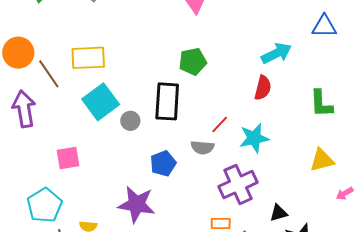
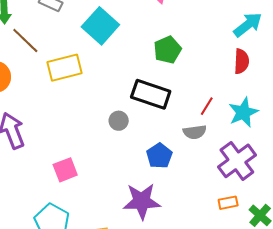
brown line: (49, 74) -> (25, 40), moved
black rectangle: (167, 101) -> (151, 94), turned -63
cyan square: (101, 102) -> (100, 26), moved

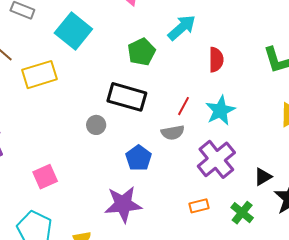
cyan arrow: (248, 25) -> (182, 28), moved
orange rectangle: (228, 203) -> (199, 206), moved

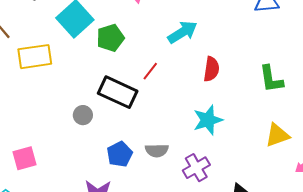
green pentagon: (141, 52) -> (110, 38), moved
red line: (183, 106) -> (150, 71), moved
gray semicircle: (173, 133) -> (157, 150), moved
purple cross: (216, 159) -> (196, 168), size x0.7

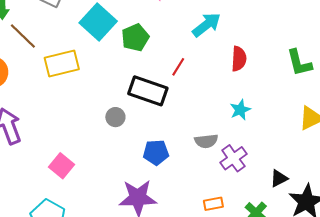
cyan star: (208, 120) -> (240, 110), size x0.7
gray semicircle: (157, 150) -> (206, 141), moved
blue pentagon: (120, 154) -> (156, 152), turned 30
pink square: (25, 158) -> (62, 166), turned -30

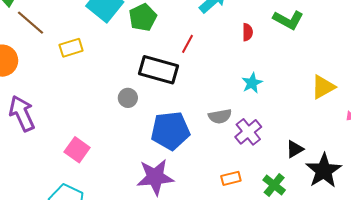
red semicircle: (239, 59) -> (247, 32), size x0.7
yellow rectangle: (62, 63) -> (71, 48), size x0.7
green L-shape: (299, 63) -> (288, 20), moved, turned -44
blue pentagon: (156, 152) -> (170, 131), size x1.5

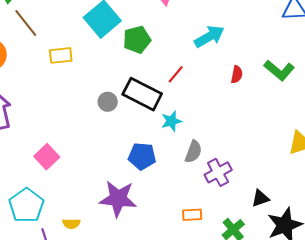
cyan star: (252, 83) -> (171, 121), moved
gray circle: (128, 98) -> (108, 102), moved
gray semicircle: (220, 116) -> (193, 152), turned -70
blue pentagon: (170, 131) -> (142, 156), size x0.7

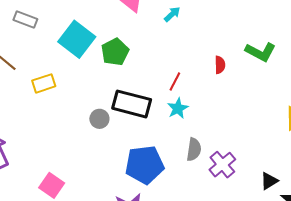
cyan arrow: (209, 37) -> (172, 14), moved, size x0.6
red line: (176, 74) -> (175, 82), moved
cyan star: (171, 121) -> (178, 108), moved
blue pentagon: (142, 156) -> (145, 165), size x1.4

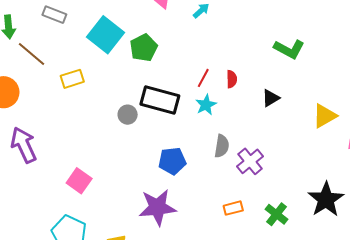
red semicircle: (220, 65) -> (232, 79), moved
blue pentagon: (145, 165) -> (172, 161), size x0.7
black triangle: (269, 181) -> (271, 98), moved

